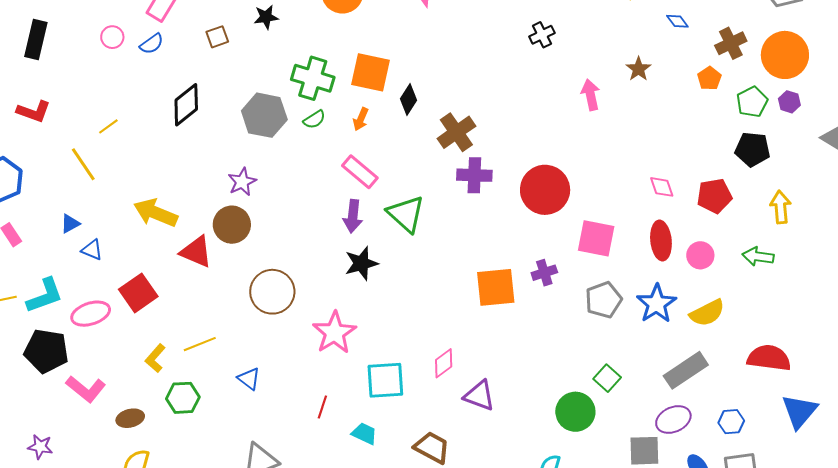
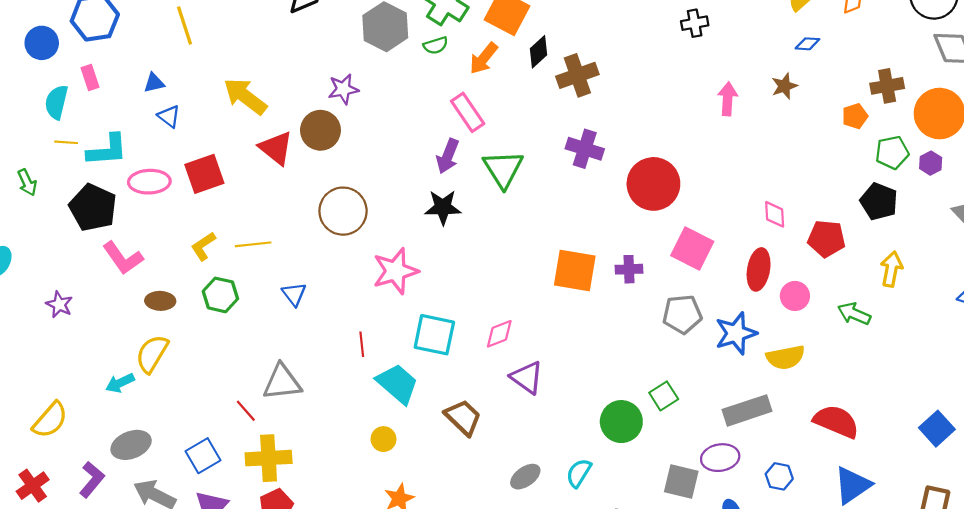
blue diamond: (677, 21) -> (807, 44), moved, turned -65
orange arrow: (361, 119) -> (484, 58), size x1.4
brown cross: (456, 132) -> (577, 75), moved
red line: (322, 407) -> (362, 344), turned -40
cyan trapezoid: (364, 434) -> (397, 384), size x1.6

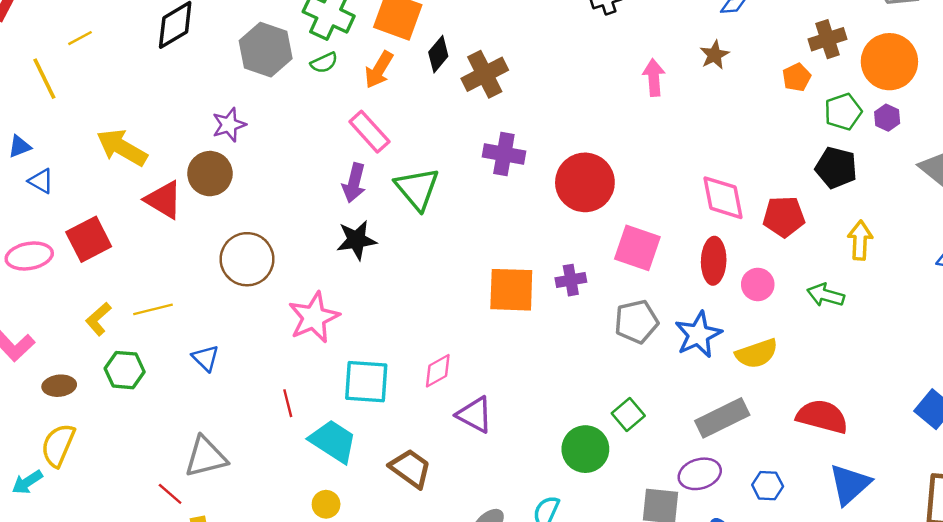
pink diamond: (775, 214) -> (723, 198), size x1.6

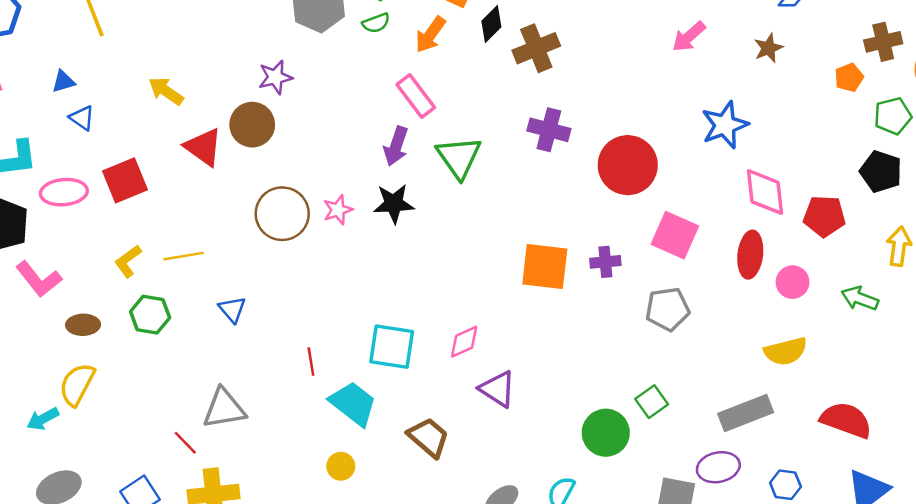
pink arrow: (654, 78) -> (689, 37), moved, turned -132
yellow arrow: (122, 148) -> (166, 91), size x0.7
pink star: (314, 317) -> (338, 210), moved, size x0.6
blue star: (698, 335) -> (725, 125), moved

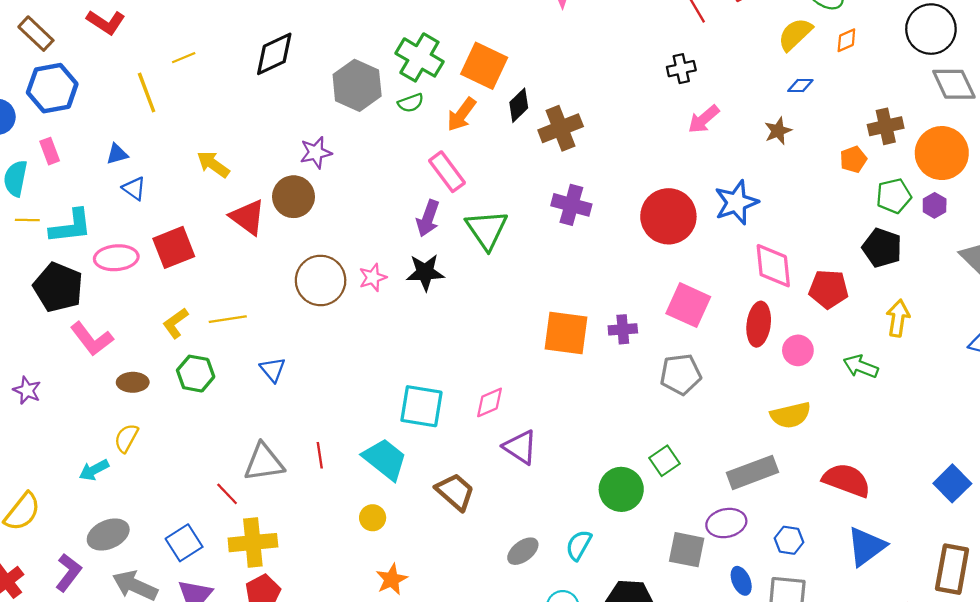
red circle: (628, 165) -> (668, 216), moved
red line: (311, 362) -> (320, 455), moved
yellow semicircle: (77, 384) -> (126, 438), size x0.7

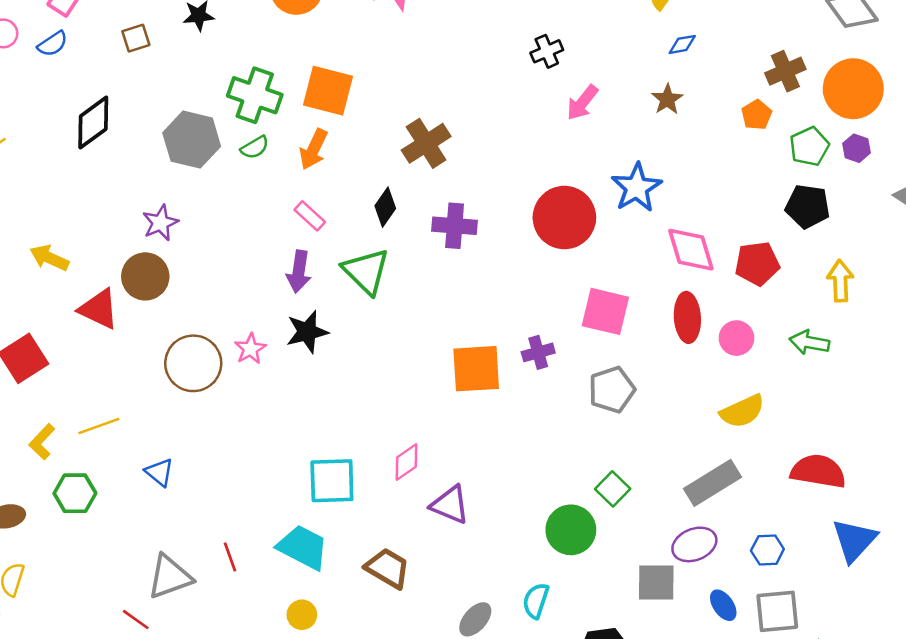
black diamond: (519, 105) -> (385, 207), moved
pink rectangle: (447, 172) -> (310, 216), size x0.7

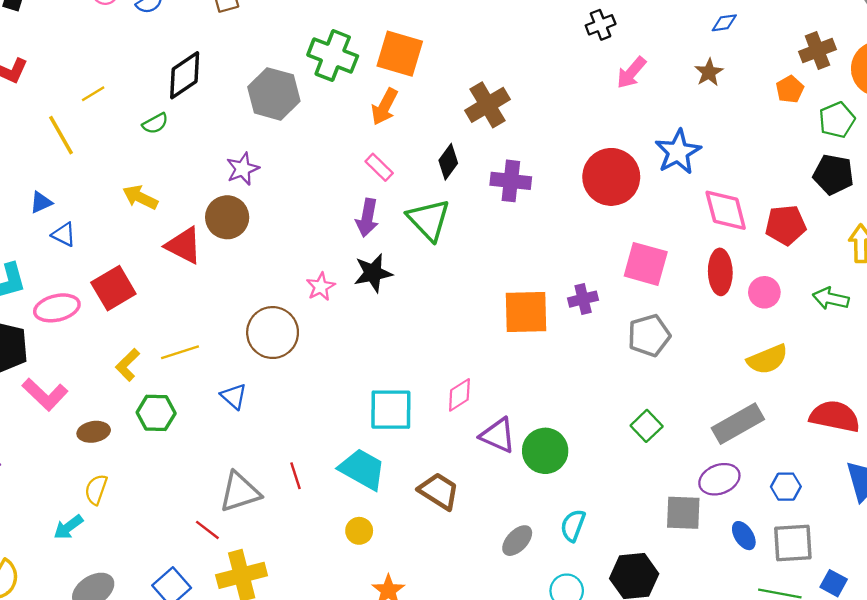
green semicircle: (255, 147) -> (155, 123), moved
brown circle: (193, 363) -> (273, 333), moved
green circle: (571, 530) -> (545, 451), moved

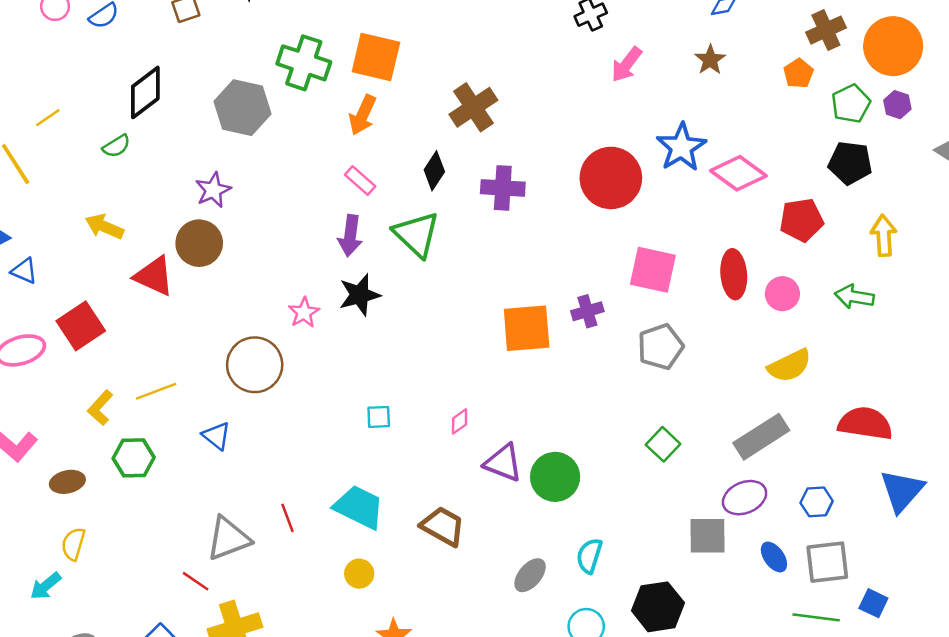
pink diamond: (726, 210) -> (738, 173), moved, turned -36
pink diamond: (459, 395) -> (460, 421), size x0.7
cyan square: (391, 410) -> (379, 417), moved, size x0.5

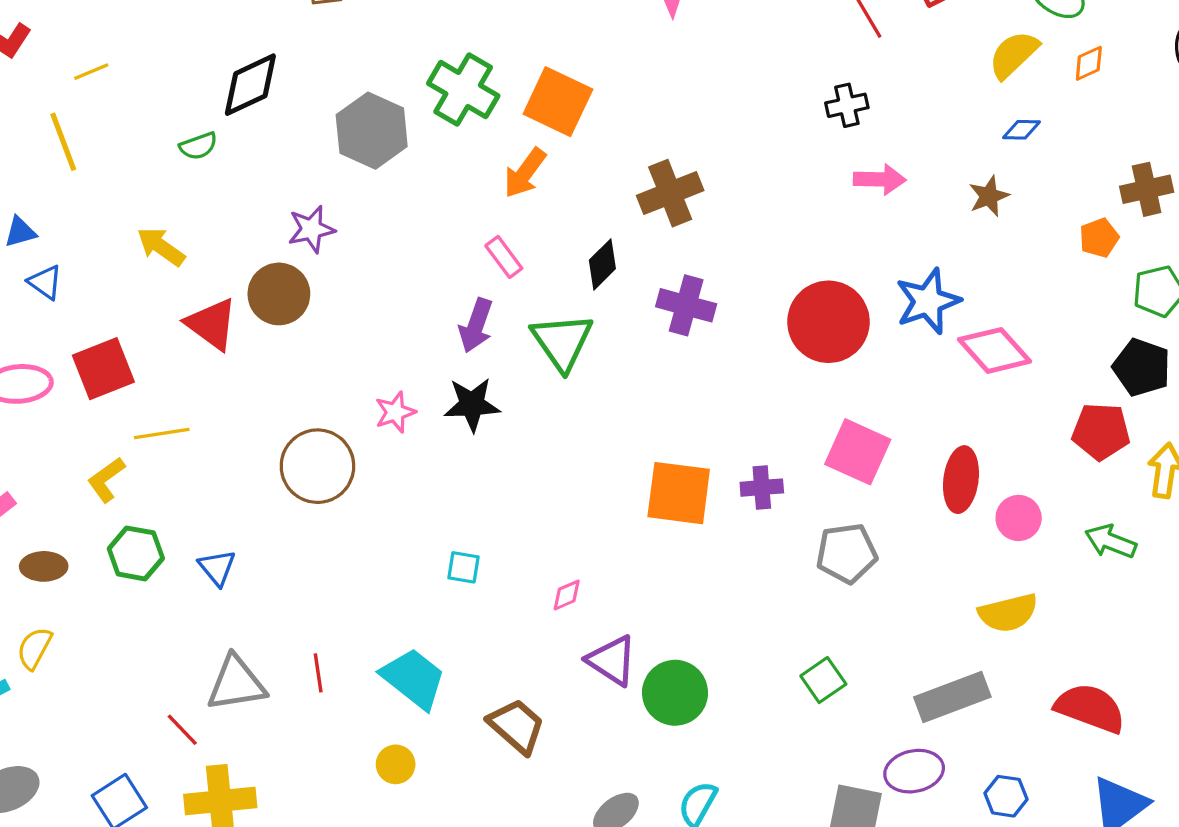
pink arrow: (627, 64) -> (880, 179), turned -138
yellow line: (48, 118) -> (91, 72), moved
red pentagon: (801, 220) -> (1101, 431), moved
yellow line: (156, 391) -> (162, 434), moved
blue triangle: (216, 436) -> (217, 568), moved

